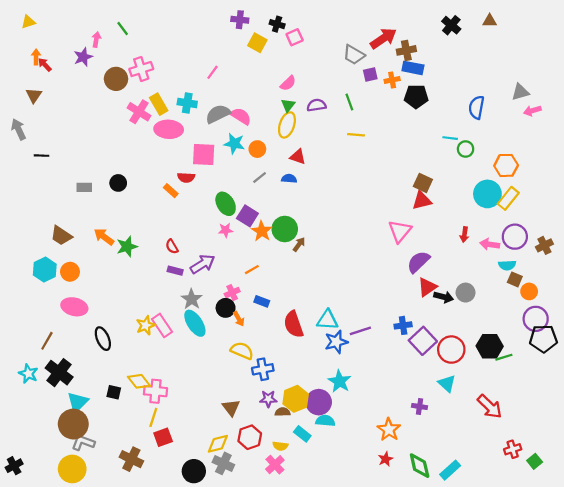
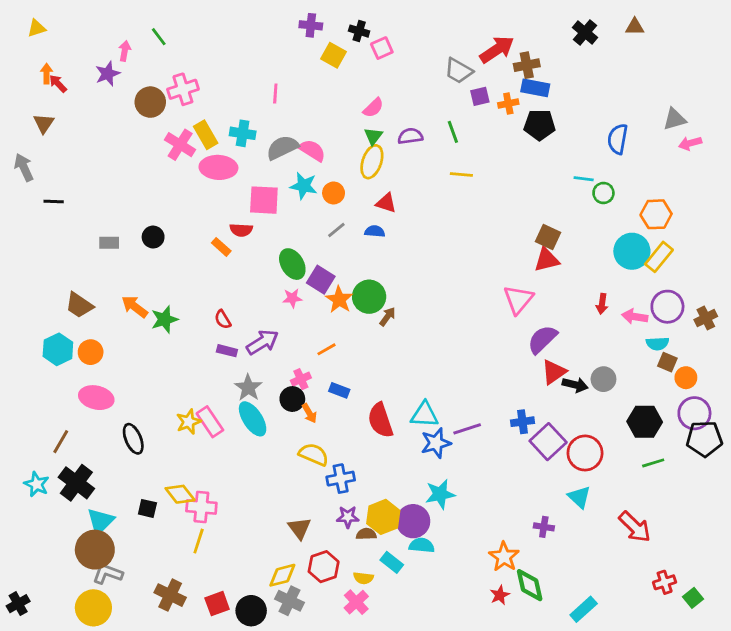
pink line: (212, 72) -> (275, 94), turned -32
black hexagon: (490, 346) -> (645, 422), moved
cyan star: (340, 381) -> (440, 494), turned 30
red square: (163, 437) -> (217, 604), moved
green diamond: (420, 466) -> (530, 585), moved

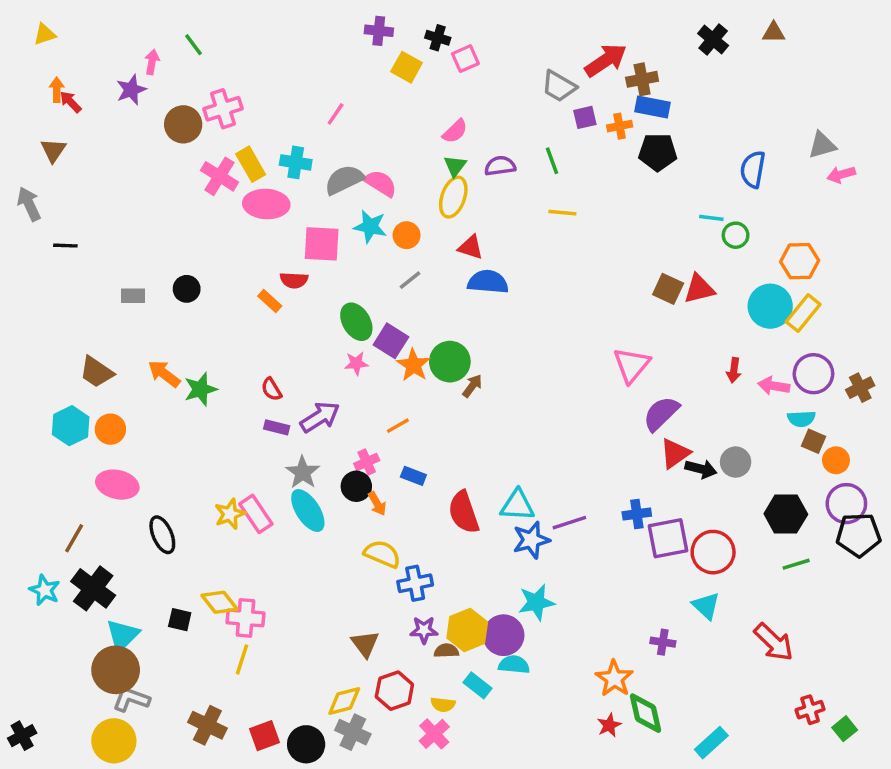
pink line: (275, 94) -> (336, 114), turned 30
blue semicircle: (375, 231) -> (488, 282), moved, size x1.6
red triangle: (547, 260) -> (699, 289), moved
purple square: (548, 442) -> (668, 538), turned 32

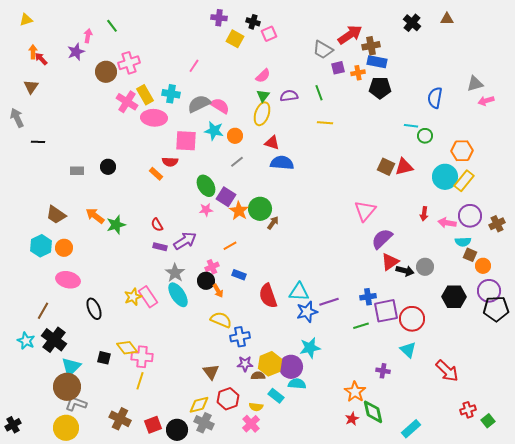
green line: (796, 564) -> (361, 326), moved

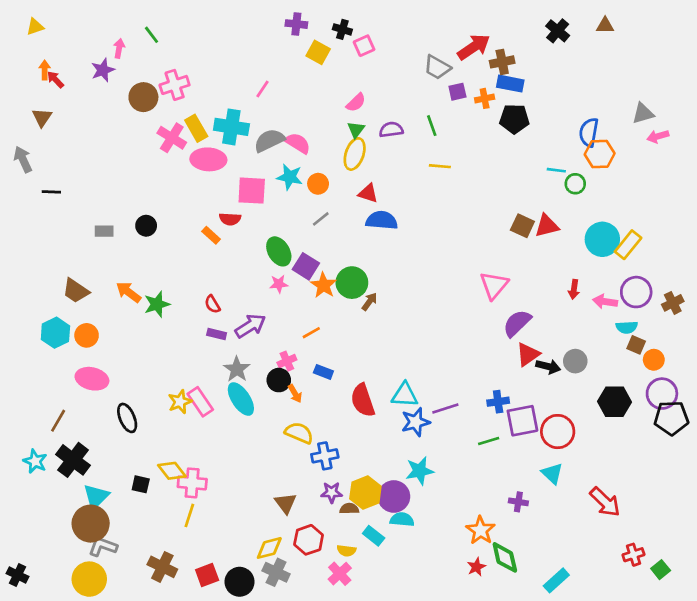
cyan cross: (171, 94) -> (231, 127), size x1.4
orange hexagon: (462, 151) -> (600, 154), moved
black cross: (13, 425) -> (17, 575), turned -35

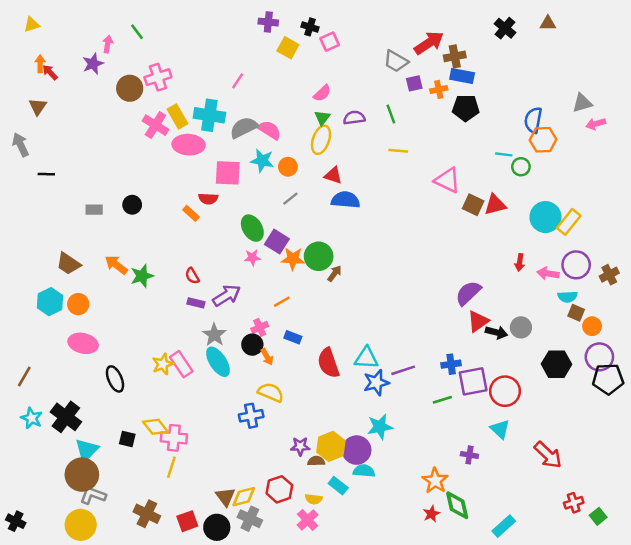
orange star: (323, 285) -> (293, 259), turned -30
pink triangle: (494, 285) -> (447, 180), moved, turned -44
brown line: (58, 421) -> (24, 376), moved
blue cross: (325, 456) -> (251, 416), moved
brown triangle: (286, 503) -> (225, 497), moved

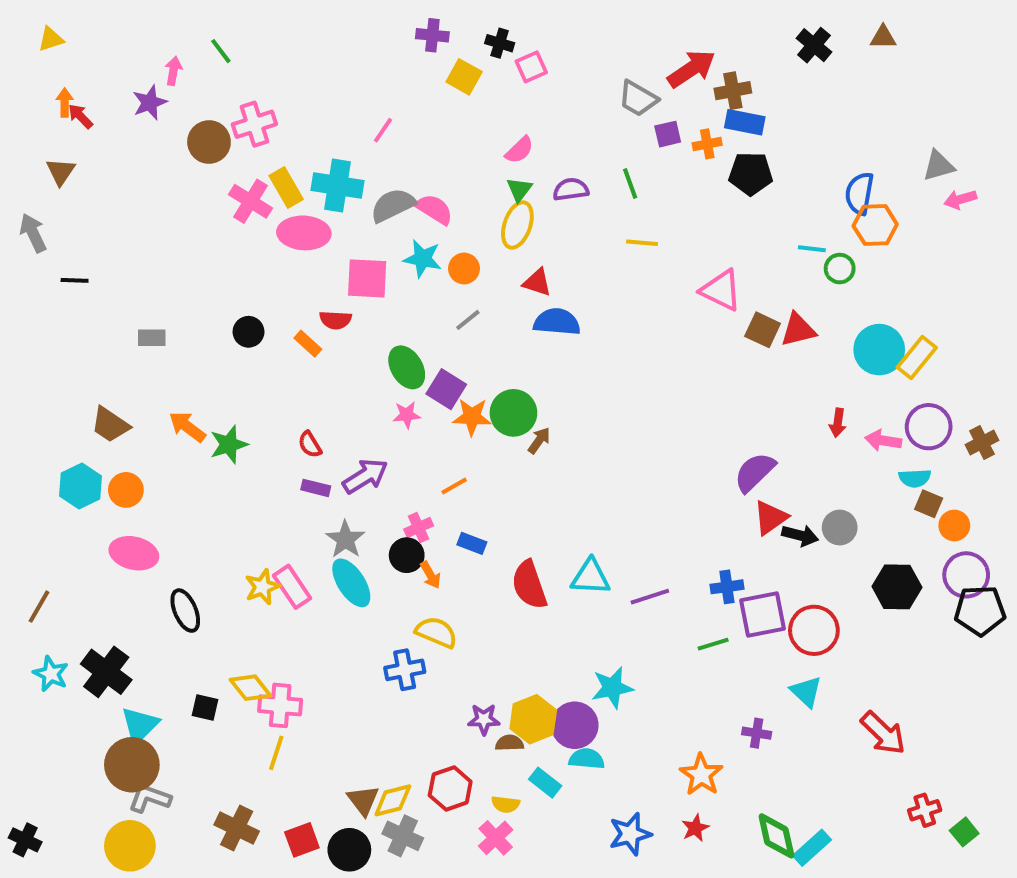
black circle: (132, 205) -> (249, 332), moved
blue star: (376, 383) -> (630, 834), moved
green diamond: (457, 505) -> (776, 836), moved

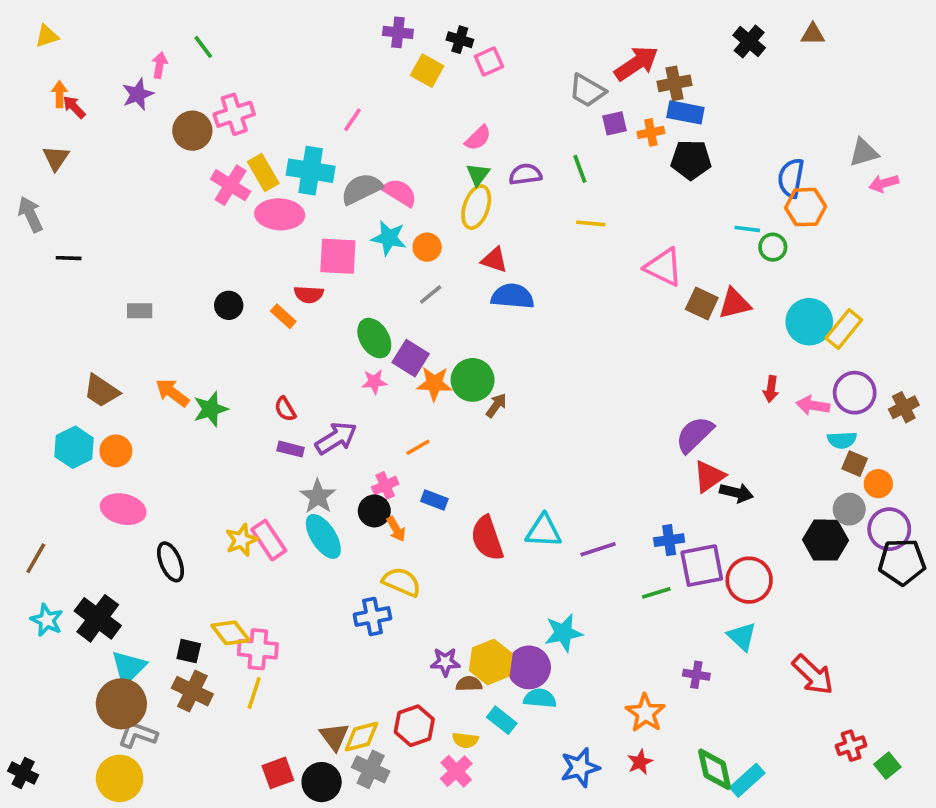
gray circle: (840, 528) -> (849, 509), moved
brown cross: (237, 828) -> (192, 691), moved

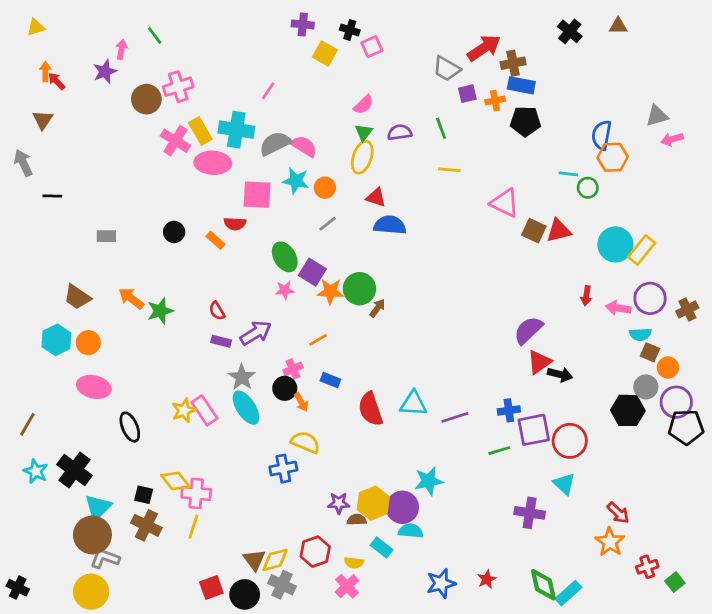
purple cross: (696, 675) -> (530, 513), size x1.5
red arrow: (813, 675) -> (618, 513), size x0.7
orange star: (645, 713) -> (610, 542), moved

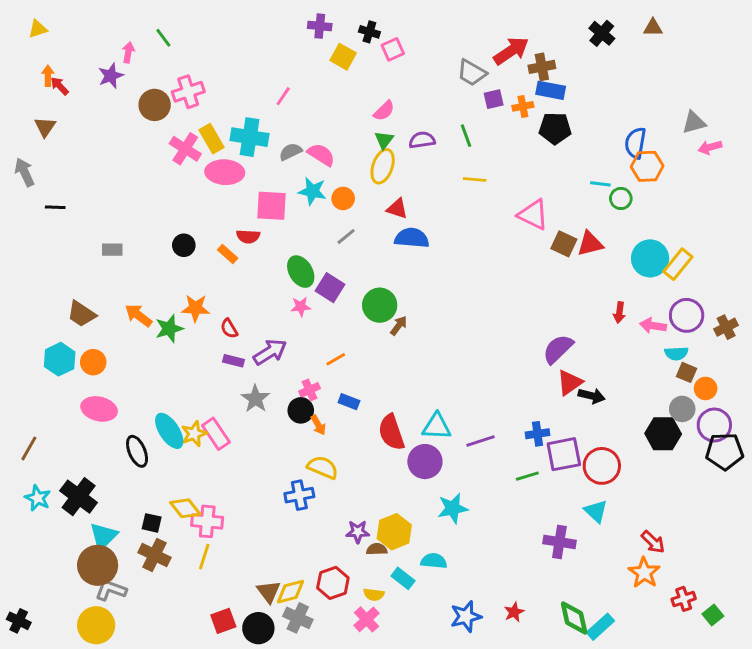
gray semicircle: (275, 143) -> (291, 152), size x0.7
orange star: (330, 291) -> (196, 308), moved
cyan ellipse: (246, 408) -> (169, 431), moved
purple circle: (402, 507) -> (425, 462), moved

